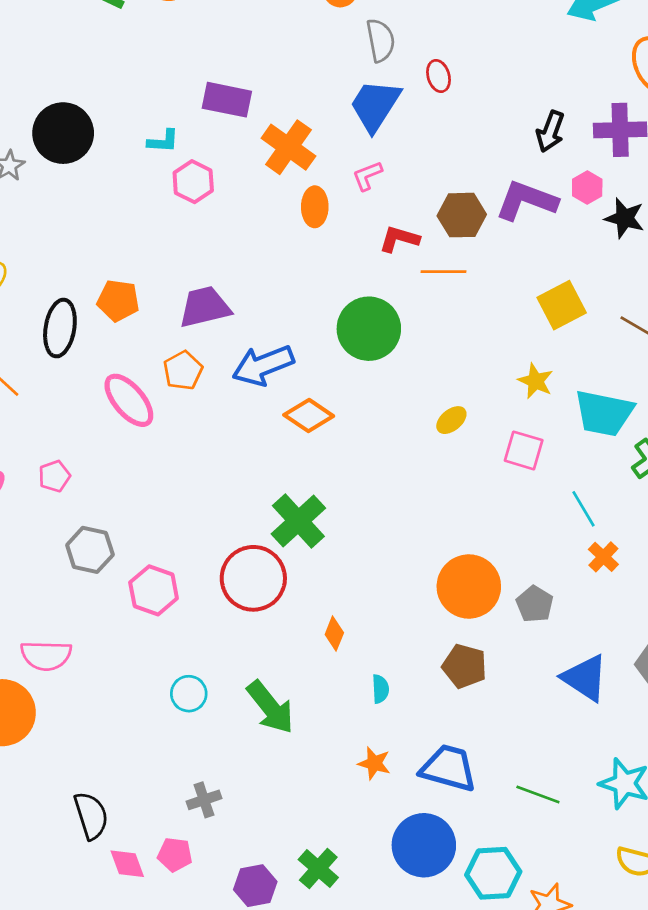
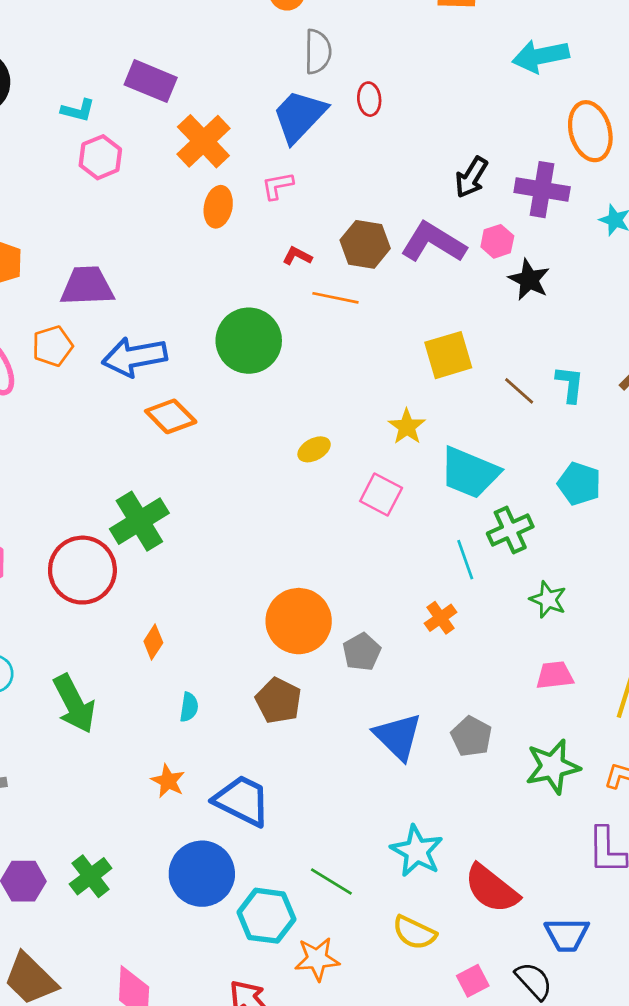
red L-shape: (399, 239) -> (297, 256), size x0.7
cyan line: (583, 509) -> (465, 560), moved
green line: (538, 794) -> (331, 881), moved

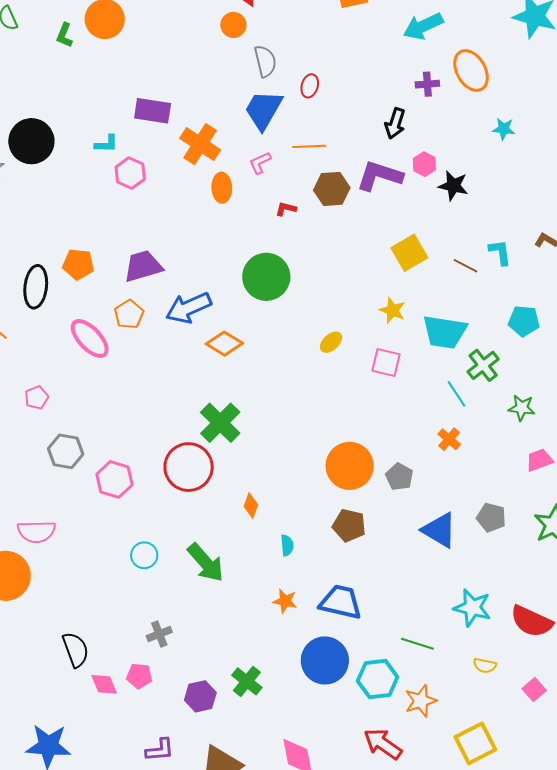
red ellipse: (369, 99) -> (310, 86), turned 35
purple cross: (542, 190) -> (427, 84), moved, size x0.6
orange line: (335, 298) -> (309, 146), moved
yellow semicircle: (414, 933) -> (485, 665), size x0.7

